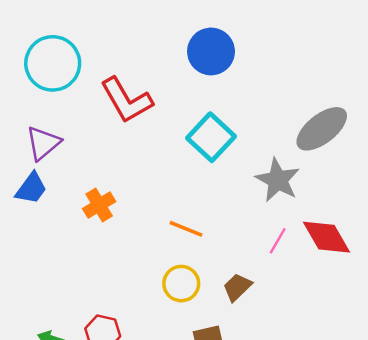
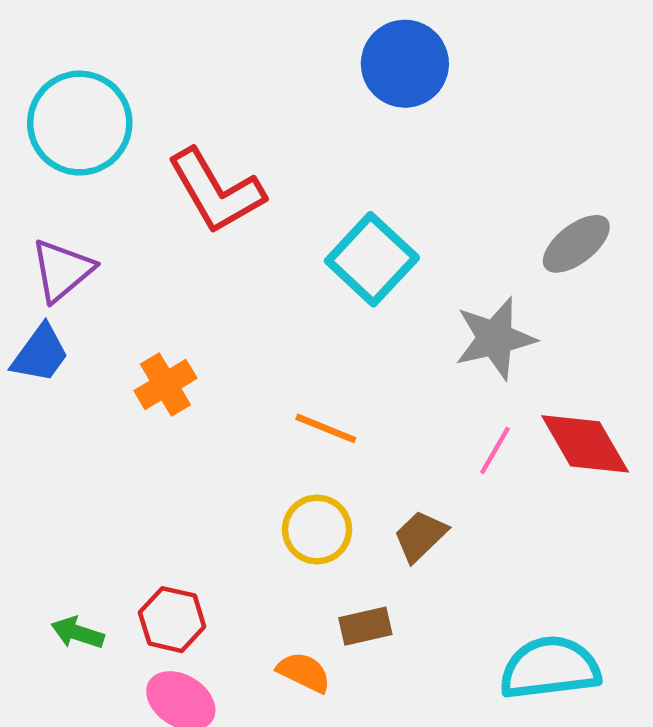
blue circle: (211, 51) -> (405, 64), moved
gray ellipse: (322, 129) -> (576, 244), size x0.7
gray star: (278, 180) -> (495, 338), turned 30

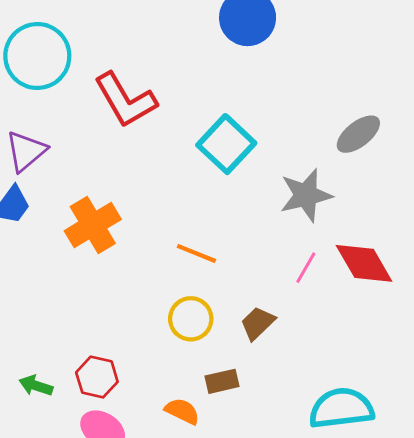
orange cross: (165, 384) -> (93, 225), size x1.4

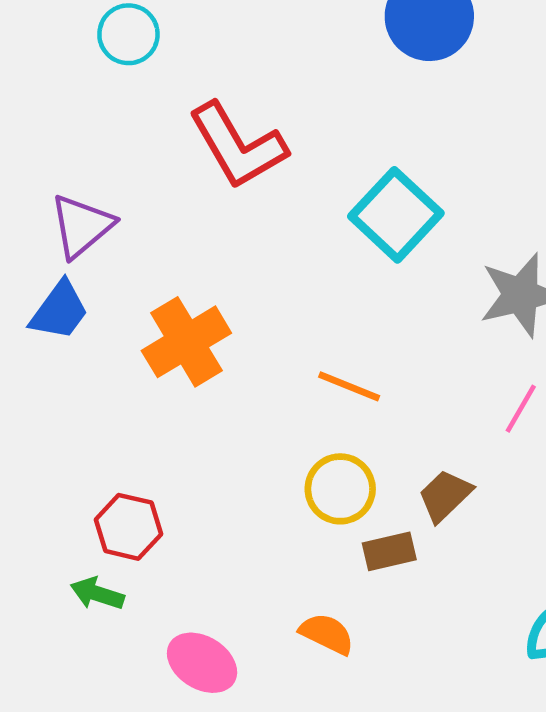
cyan circle: (37, 56) -> (128, 34), moved, size x0.6
red hexagon: (97, 377) -> (128, 527), moved
brown rectangle: (222, 381) -> (389, 551), moved

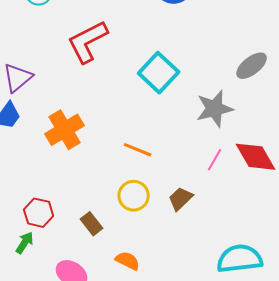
red L-shape: (238, 146) -> (88, 42), turned 93
brown rectangle: (389, 551) -> (92, 224), moved, turned 65
green arrow: (97, 594) -> (25, 243), turned 105

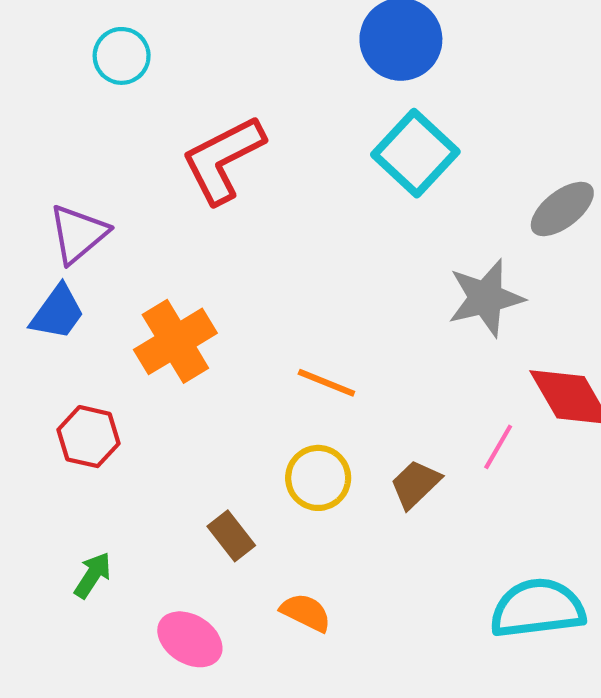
cyan square: (159, 73) -> (415, 153), moved
pink line: (215, 160) -> (498, 447), moved
red hexagon: (39, 213) -> (89, 437), moved

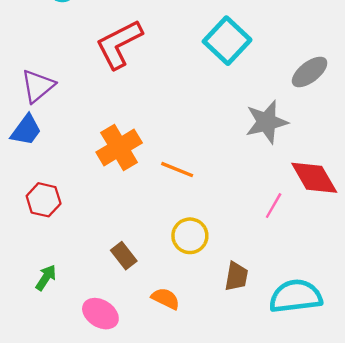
orange cross: (175, 341) -> (119, 148), moved
yellow circle: (318, 478) -> (190, 236), moved
brown trapezoid: (415, 484) -> (236, 276), moved, turned 144

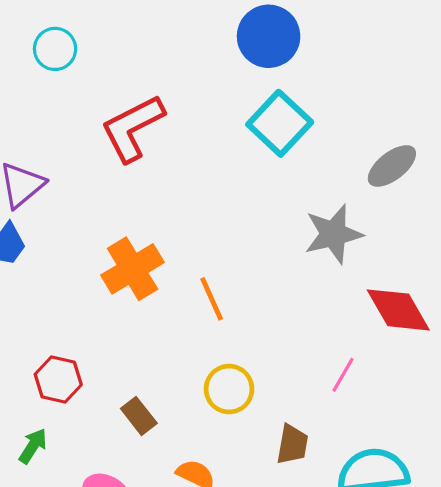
orange line: (177, 170) -> (212, 299), turned 44
red hexagon: (44, 200) -> (58, 380), moved
pink line: (274, 206) -> (343, 375), moved

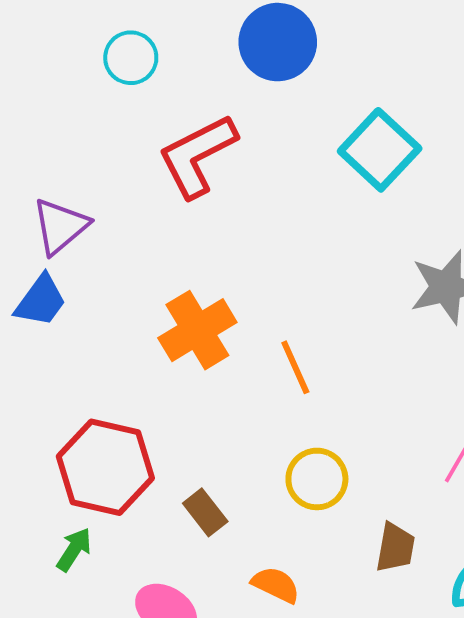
blue circle: (269, 36) -> (278, 42), moved
cyan circle: (55, 49) -> (131, 58), moved
red hexagon: (58, 380) -> (105, 467), size x1.6

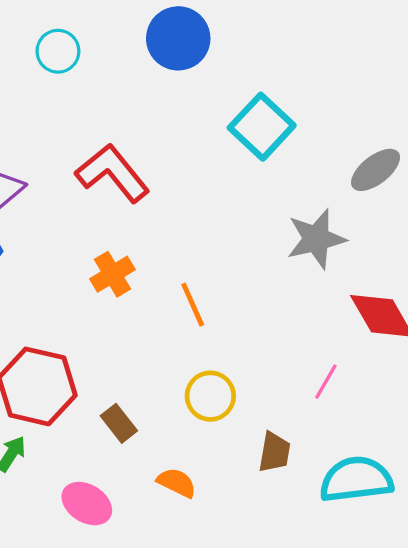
red L-shape: (197, 156) -> (112, 173), moved, turned 78
orange cross: (197, 330) -> (112, 274), size x0.7

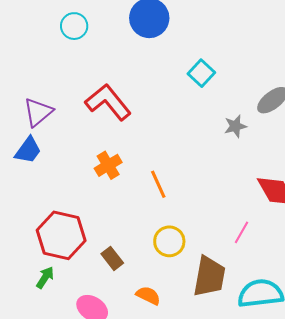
cyan square: (262, 127) -> (201, 73), size x0.7
gray star: (316, 239) -> (235, 126), moved, size x0.6
brown trapezoid: (274, 452) -> (209, 276), size x1.6

